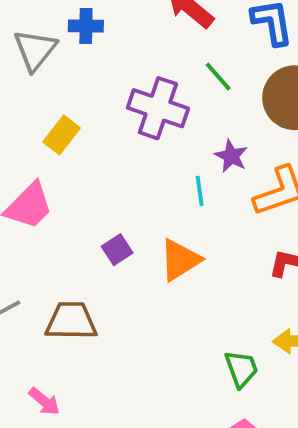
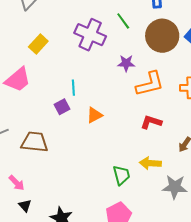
purple star: (231, 156) -> (126, 63), turned -30
cyan line: (200, 191) -> (73, 88), moved
orange triangle: (180, 260) -> (95, 115), size x0.7

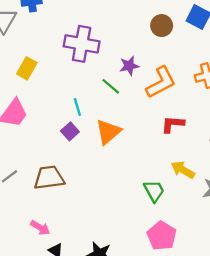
green line: (123, 21) -> (111, 86), moved
brown circle: (162, 36) -> (162, 26), size x0.6
orange triangle: (95, 115) -> (108, 132), size x1.4
yellow arrow: (150, 163) -> (183, 170), turned 40

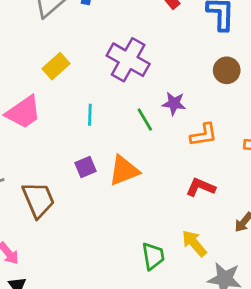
orange L-shape: (161, 82) -> (204, 135), size x0.7
cyan line: (77, 107) -> (90, 115), moved
purple square: (70, 131) -> (85, 167), moved
brown trapezoid: (49, 178) -> (38, 200), turned 56

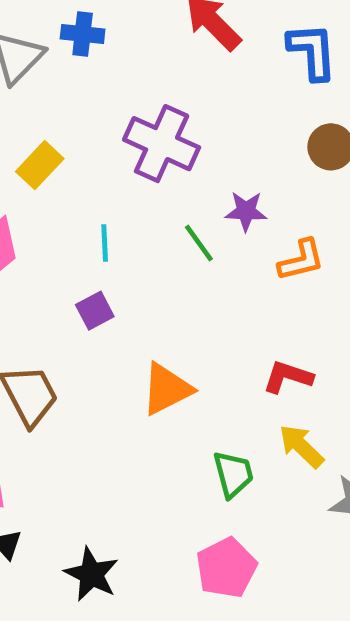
purple square: (85, 167) -> (95, 311), moved
orange triangle: (124, 170) -> (167, 389), moved
red L-shape: (201, 187) -> (288, 377), moved

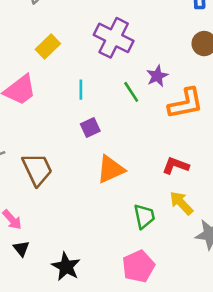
purple star: (246, 211) -> (157, 76), turned -30
orange L-shape: (301, 260) -> (186, 103), size x1.4
purple square: (95, 311) -> (90, 128), moved

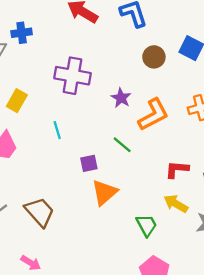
green line: (131, 92) -> (122, 145), moved
purple square: (90, 128) -> (89, 163), moved, turned 30
red L-shape: (176, 166) -> (177, 169), moved

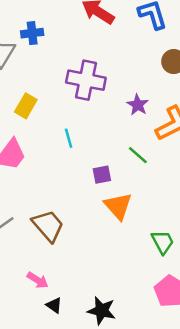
orange triangle: (104, 193) -> (118, 206), turned -32

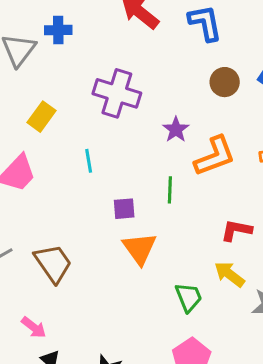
green line: (138, 155) -> (170, 190), turned 45

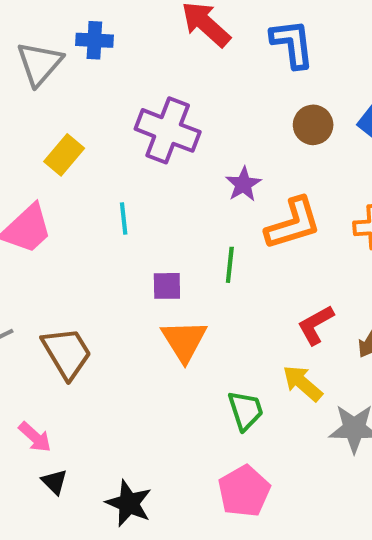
red L-shape: (236, 230) -> (316, 325), turned -44

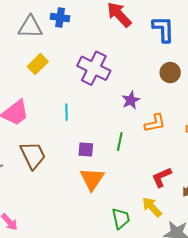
gray triangle: (39, 64) -> (30, 27), turned 45
yellow rectangle: (64, 155) -> (38, 64), moved
orange L-shape: (293, 223) -> (155, 123), size x0.7
brown trapezoid: (67, 353) -> (33, 155), moved

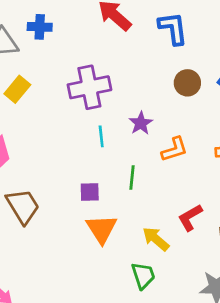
purple cross: (94, 68) -> (89, 87), turned -32
cyan line: (66, 112) -> (101, 136), moved
yellow arrow: (152, 207) -> (156, 239), moved

